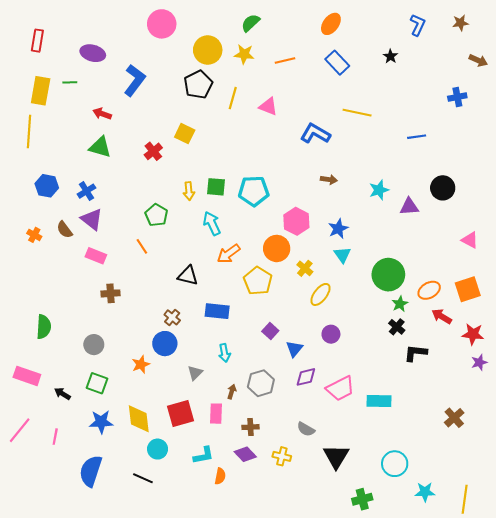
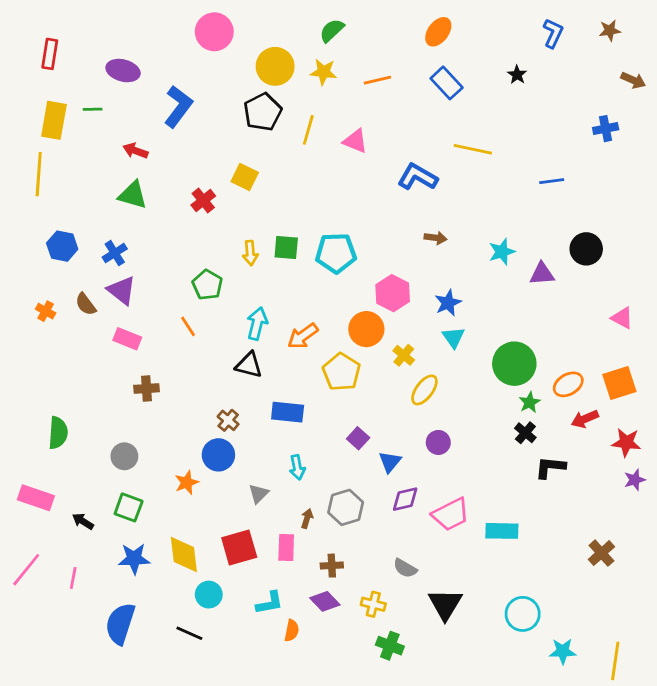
cyan arrow: (212, 223) -> (257, 324), moved, turned 40
red arrow: (442, 316) -> (585, 419), turned -54
green cross: (362, 499) -> (390, 646), moved, turned 36

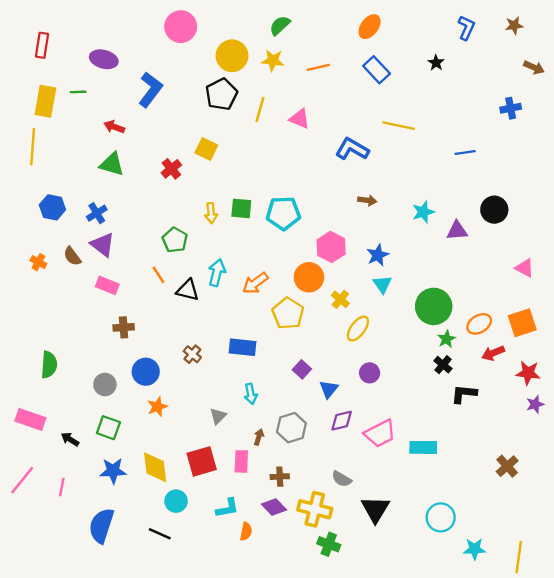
black triangle: (249, 365) -> (188, 290), moved
blue circle: (218, 455) -> (146, 372), moved
yellow cross: (373, 604) -> (315, 509), size x1.6

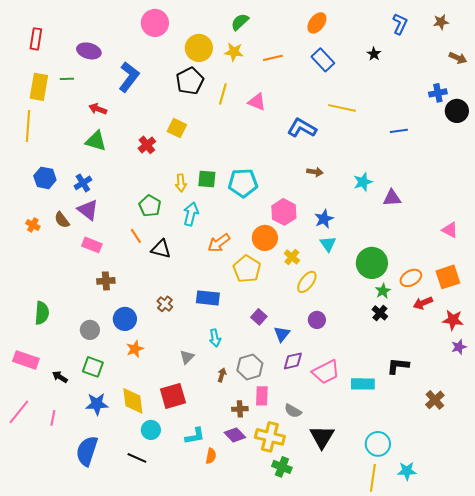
black circle: (494, 210) -> (457, 111), moved
cyan arrow: (217, 273) -> (191, 214), moved
black L-shape: (464, 394) -> (398, 366), moved
pink rectangle: (241, 461) -> (262, 396), moved
yellow line: (519, 557) -> (373, 478), moved

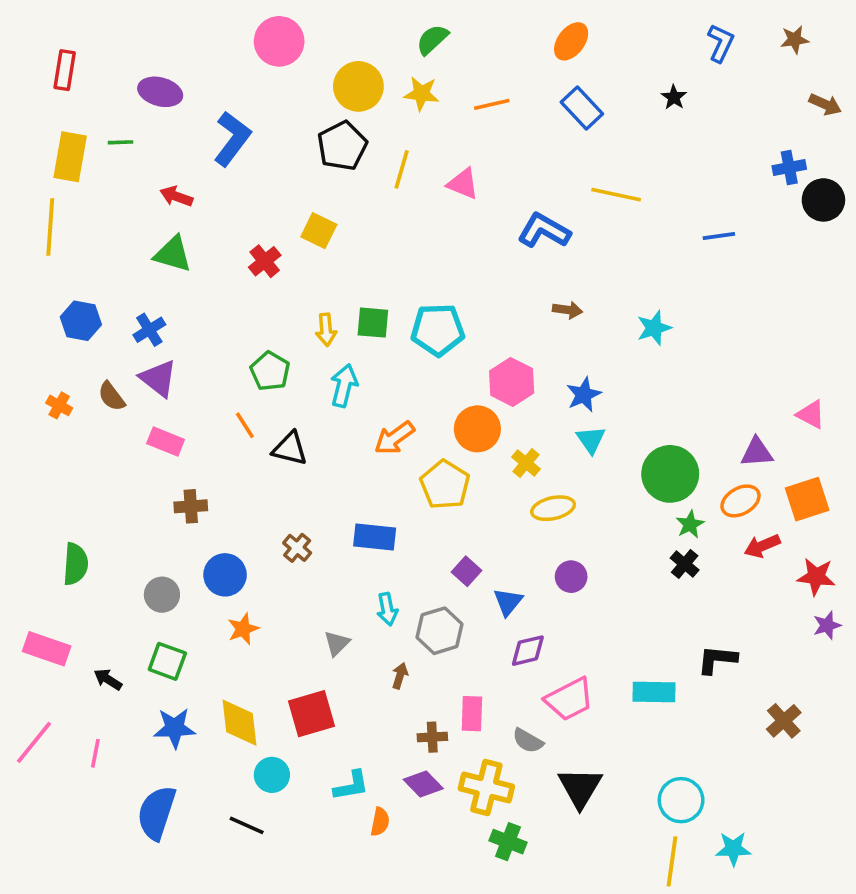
purple triangle: (392, 198) -> (757, 452), moved
yellow ellipse: (307, 282) -> (553, 508), turned 40
gray hexagon: (250, 367) -> (440, 631), moved
pink trapezoid: (326, 372) -> (569, 699), moved

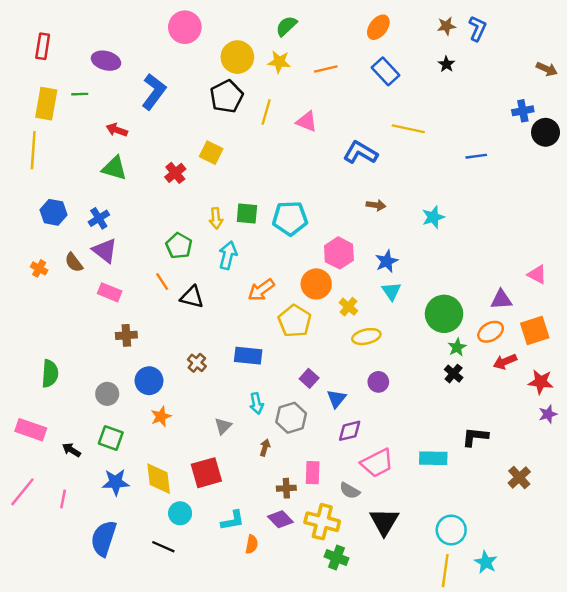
brown star: (795, 40) -> (446, 26), moved
cyan star: (733, 849) -> (486, 562), turned 30

